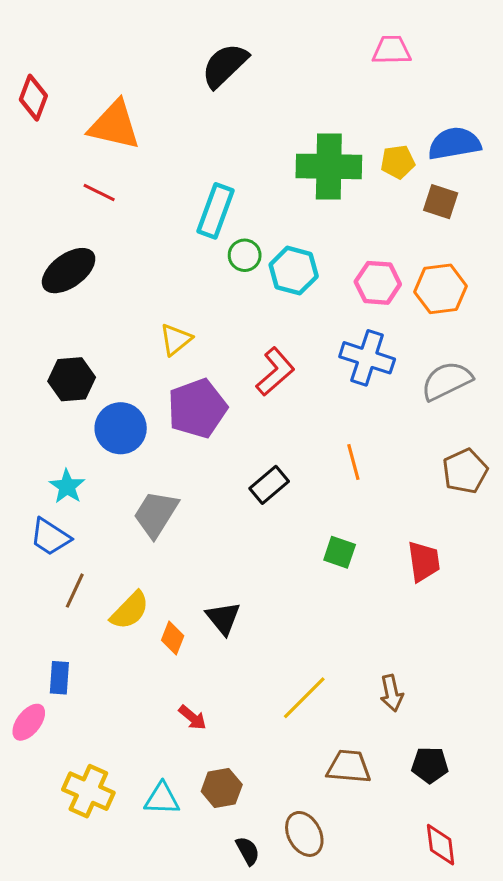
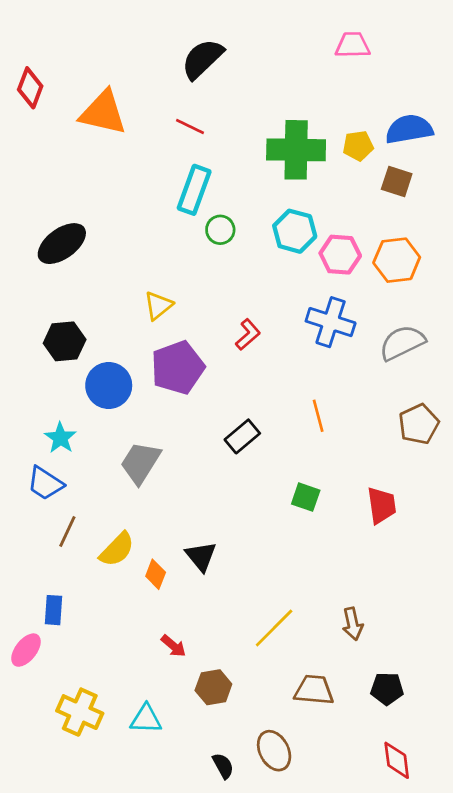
red line: (99, 192) -> (190, 126), moved
cyan hexagon: (294, 271) -> (295, 231), moved
red L-shape: (275, 372) -> (248, 334), size x0.7
brown hexagon: (222, 788) -> (213, 687), moved

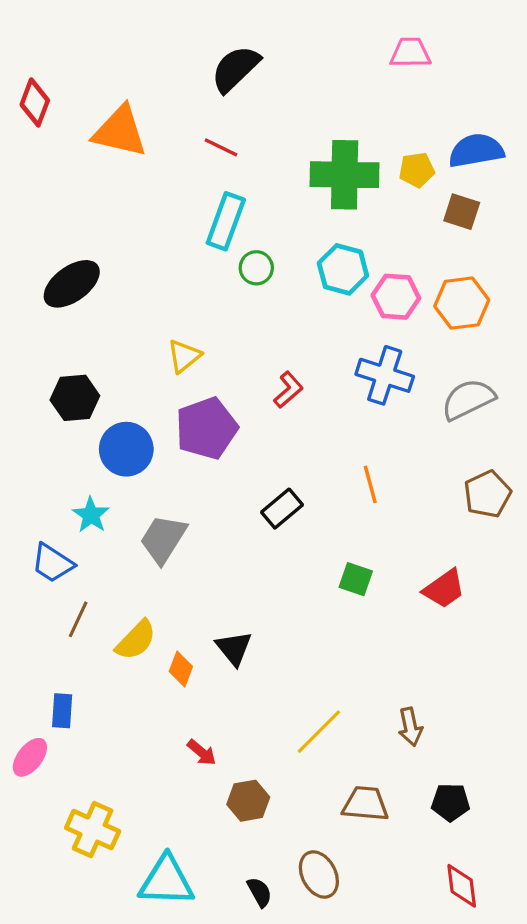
cyan star: (60, 438) -> (91, 515), moved
red trapezoid: (382, 505) -> (444, 589), turned 63
cyan triangle: (146, 719) -> (166, 881), moved, size x1.5

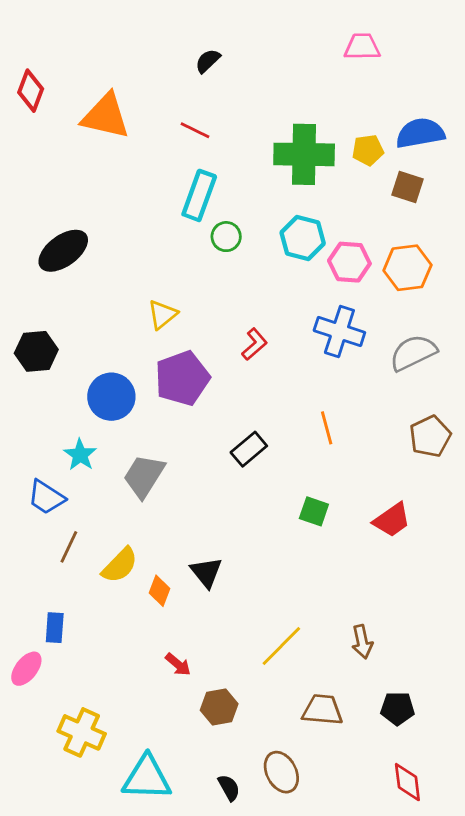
black semicircle: (235, 69) -> (208, 61), size x0.6
black hexagon: (75, 398) -> (36, 351), moved

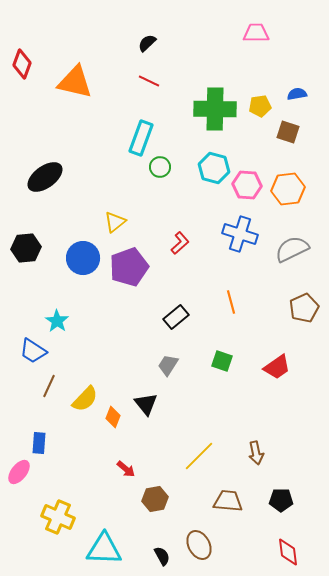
red line: (195, 130) -> (149, 81), moved
blue semicircle: (420, 133) -> (297, 94), size x0.6
blue circle: (111, 397) -> (83, 258), moved
gray trapezoid: (144, 476) -> (168, 365), moved, size x0.7

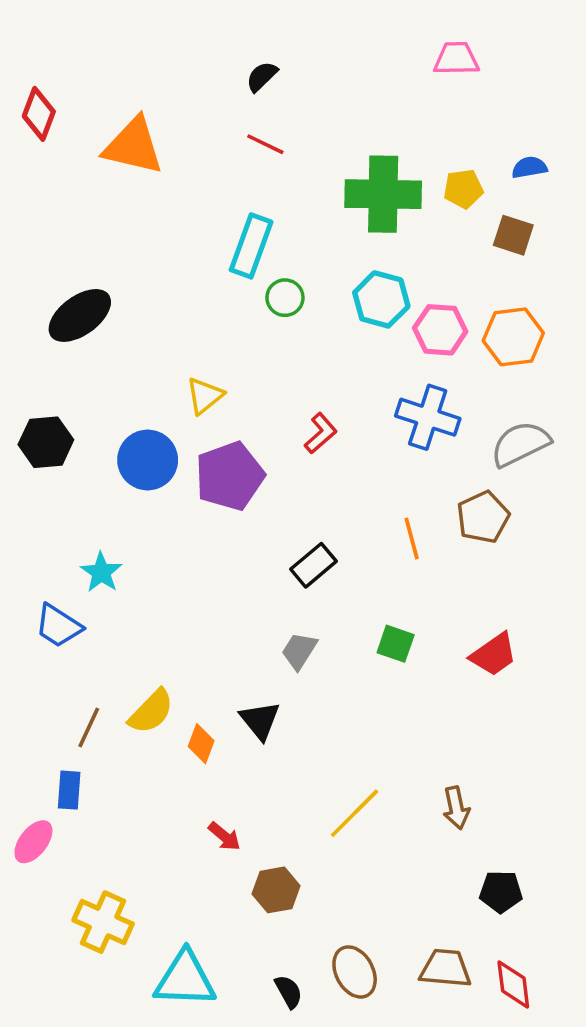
brown pentagon: (304, 308) -> (483, 517), moved
brown line: (49, 386) -> (89, 728), moved
brown trapezoid: (228, 501) -> (446, 968), moved

